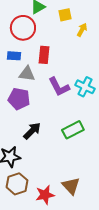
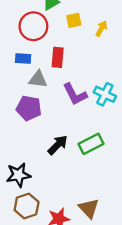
yellow square: (65, 15) -> (74, 20), moved
black arrow: (32, 131) -> (58, 145), moved

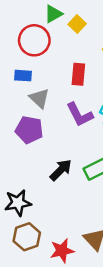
yellow square: (74, 20) -> (77, 24), moved, turned -35
red rectangle: (58, 57) -> (78, 74), moved
gray triangle: (38, 79) -> (39, 98), turned 36

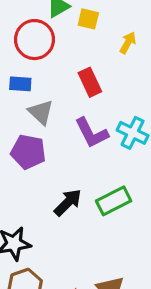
yellow square: (77, 24) -> (88, 19), turned -30
red rectangle: (78, 74) -> (90, 82), turned -30

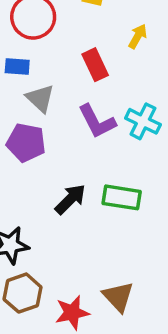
yellow arrow: (128, 43) -> (138, 36), moved
green rectangle: (114, 201) -> (122, 197), turned 36

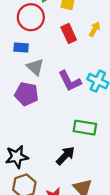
red rectangle: (95, 65) -> (69, 33), moved
black arrow: (70, 199) -> (65, 156), moved

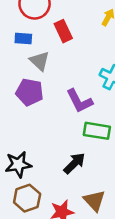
red rectangle: (69, 33) -> (63, 31), moved
purple L-shape: (70, 81) -> (79, 101), moved

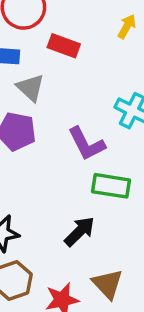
red rectangle: (63, 31) -> (64, 46), turned -45

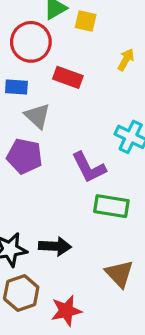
black arrow: (79, 231) -> (55, 246), moved, turned 48
brown triangle: (108, 284) -> (119, 274), moved

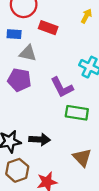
gray triangle: (37, 116) -> (28, 53), turned -30

